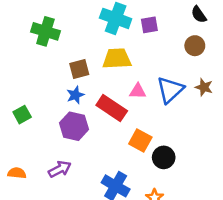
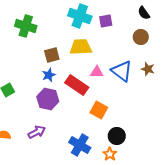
blue triangle: (170, 90) -> (122, 71), turned -40
black circle: (164, 157) -> (117, 136), moved

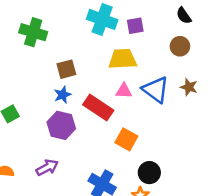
yellow trapezoid: (81, 47) -> (123, 59), moved

